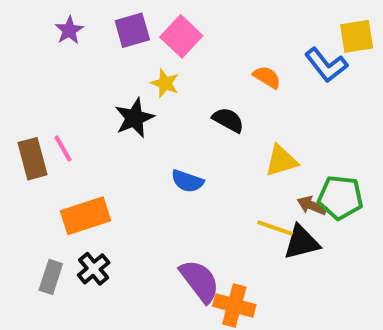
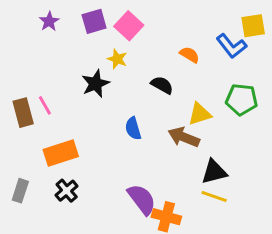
blue semicircle: (187, 181) -> (133, 128), turned 55
green pentagon: (340, 197) -> (242, 100), moved
brown arrow: (312, 206) -> (184, 137), moved, size x1.5
yellow line: (275, 228) -> (214, 196), moved
gray rectangle: (51, 277) -> (20, 191), moved

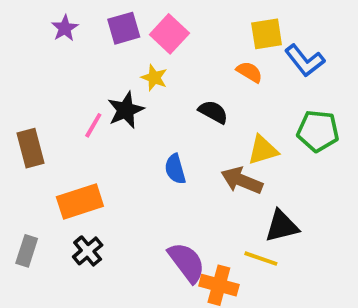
yellow square: (253, 26) -> (267, 34), moved
pink line: (45, 105) -> (93, 125), moved, turned 60
yellow line: (214, 196) -> (261, 259), moved

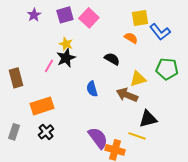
yellow star: (154, 78) -> (66, 44), moved

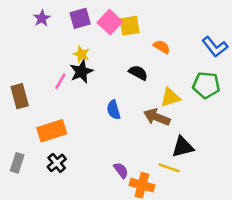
yellow square: (140, 18) -> (130, 26), moved
blue L-shape: (160, 32) -> (215, 47), moved
purple semicircle: (98, 138) -> (121, 170), size x0.6

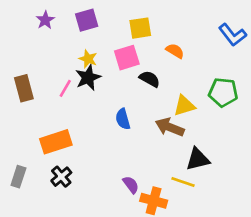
pink square: (110, 22) -> (127, 58), moved, turned 30
blue L-shape: (215, 47) -> (233, 35), moved
brown rectangle: (20, 96) -> (24, 88), moved

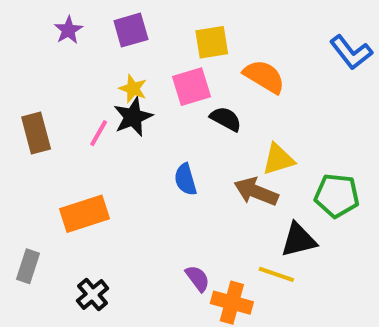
orange semicircle: (175, 51) -> (264, 77), size x1.5
green pentagon: (223, 92) -> (337, 196), moved
black cross: (61, 177) -> (93, 295), moved

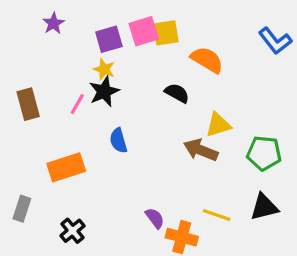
purple square: (131, 30) -> (109, 39), moved
pink square: (191, 87) -> (144, 31), moved
blue semicircle: (185, 179) -> (118, 141), moved
black triangle: (298, 240) -> (264, 207), moved

